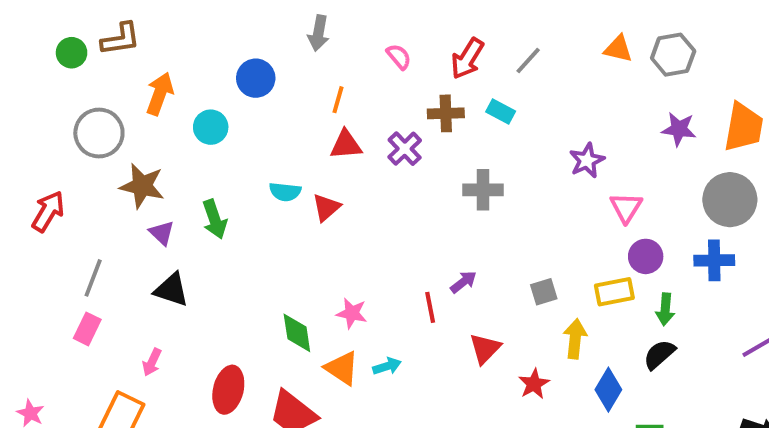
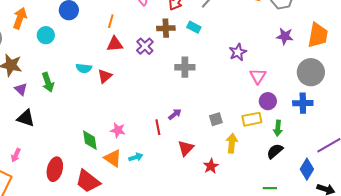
blue diamond: (608, 390) -> (307, 169), moved

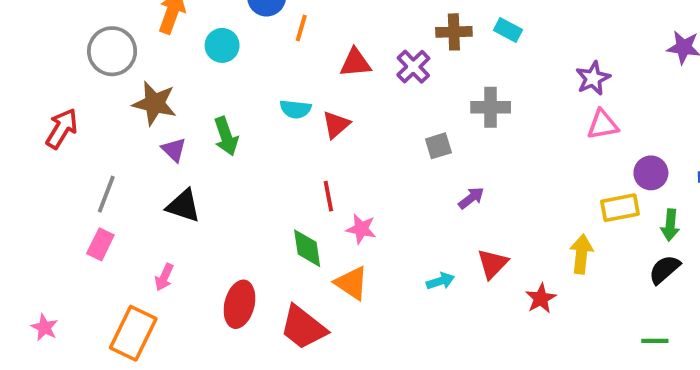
orange line: (111, 21) -> (301, 28), moved
pink triangle: (258, 76) -> (603, 125), moved, turned 48
gray square: (216, 119) -> (438, 146), moved
red line: (158, 127) -> (328, 196), moved
cyan arrow: (136, 157) -> (440, 281), moved

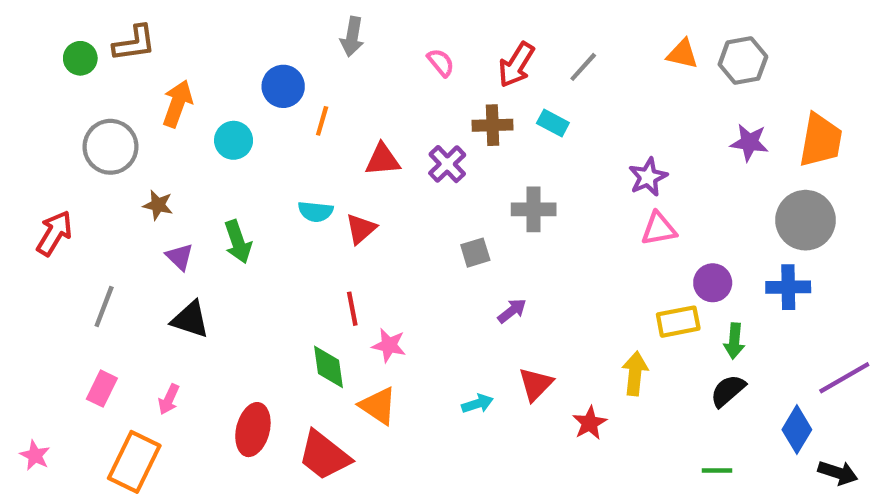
brown star: (155, 103) -> (158, 205), size x0.6
pink rectangle: (100, 244) -> (102, 389), moved

